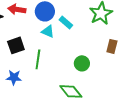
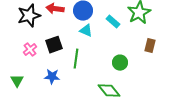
cyan rectangle: (66, 22) -> (113, 22), moved

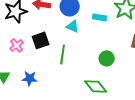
cyan rectangle: (113, 22) -> (100, 17), turned -32
blue star: (52, 77) -> (30, 78), moved

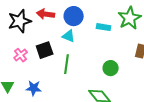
cyan triangle: (73, 26) -> (69, 36), moved

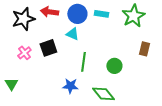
cyan rectangle: (104, 27) -> (101, 14), moved
green line: (67, 64) -> (83, 62), moved
blue star: (34, 88) -> (70, 86), moved

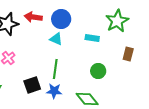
cyan rectangle: (101, 14) -> (92, 38), moved
black square: (48, 48) -> (32, 85), moved
green line: (83, 62) -> (55, 69), moved

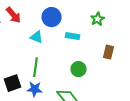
red arrow: (33, 17) -> (14, 15), turned -138
blue circle: (61, 19) -> (52, 17), moved
green star: (117, 21) -> (98, 19), size x0.6

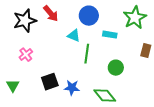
green star: (98, 19) -> (135, 18), size x1.6
green line: (36, 67) -> (87, 54), moved

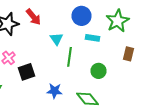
blue circle: (89, 16) -> (82, 16), moved
cyan triangle: (74, 36) -> (56, 39), turned 32
black square: (50, 82) -> (26, 72), moved

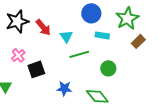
red arrow: (34, 17) -> (43, 27), moved
brown rectangle: (128, 54) -> (138, 41), moved, turned 32
green line: (70, 57) -> (79, 54), turned 66

